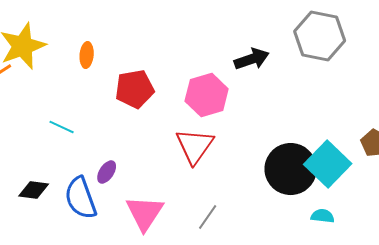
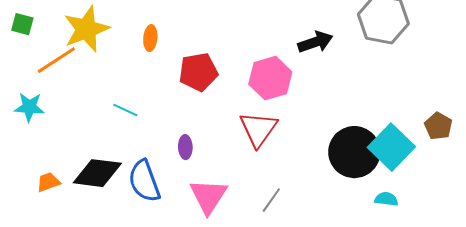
purple ellipse: (107, 172) -> (185, 147), moved, turned -35
black diamond: (34, 190) -> (97, 173), size x1.6

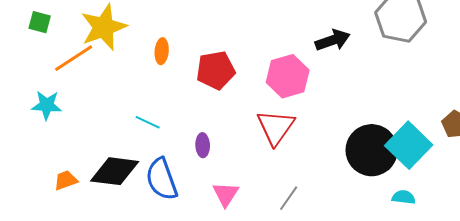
orange ellipse: (150, 38) -> (162, 51), moved
cyan line: (125, 110) -> (148, 122), moved
pink triangle: (208, 196) -> (226, 194), size x0.7

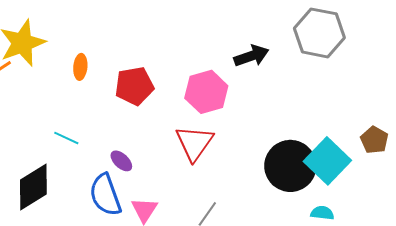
purple ellipse: (203, 145) -> (121, 161), turned -45
black diamond: (115, 171) -> (33, 187), turned -39
blue semicircle: (162, 179) -> (105, 195), moved

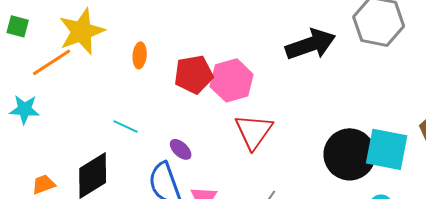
black arrow: (251, 56) -> (311, 44), size x1.4
pink hexagon: (206, 92) -> (232, 80), moved
cyan square: (327, 161) -> (387, 149), turned -33

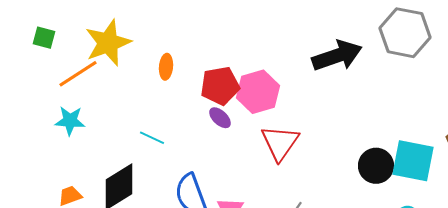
cyan star: (25, 109) -> (70, 121), moved
purple ellipse: (181, 149) -> (220, 118), moved
black circle: (350, 154) -> (376, 166), size x0.7

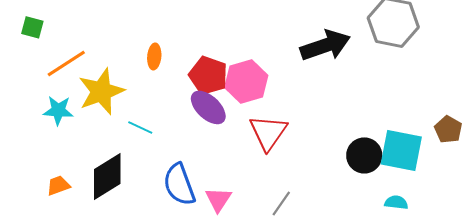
yellow star: (108, 43) -> (101, 91), moved
red pentagon: (220, 86) -> (208, 75), turned 30
purple ellipse: (220, 118) -> (208, 107), size x1.6

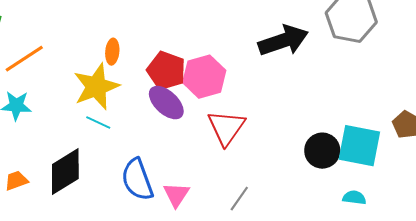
yellow star: (101, 91) -> (96, 87), moved

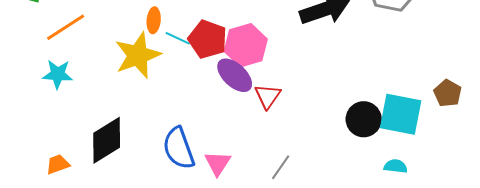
purple ellipse: (166, 103) -> (235, 75), moved
cyan line: (98, 123) -> (178, 38), moved
red triangle: (226, 128) -> (268, 96), size x0.7
orange trapezoid: (16, 181) -> (58, 164), moved

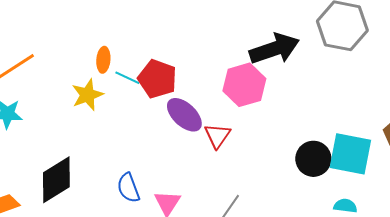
pink hexagon: (246, 45) -> (244, 85), moved
yellow star: (138, 55) -> (87, 95), size x0.7
blue semicircle: (179, 148) -> (128, 188), size x0.7

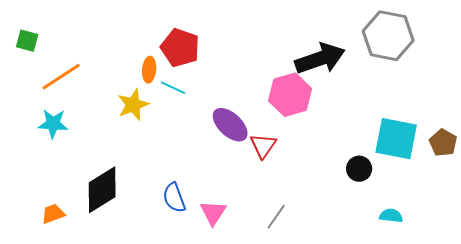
red pentagon: (157, 79) -> (180, 48), moved
cyan square: (350, 154) -> (396, 139), moved
black circle: (313, 159) -> (359, 169), size x0.7

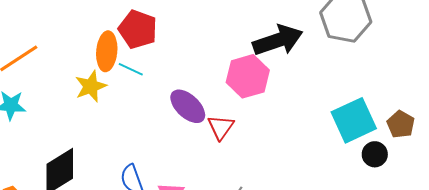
orange ellipse: (149, 70) -> (107, 51), size x1.5
cyan square: (396, 139) -> (354, 120), turned -36
black circle: (359, 169) -> (375, 154), moved

